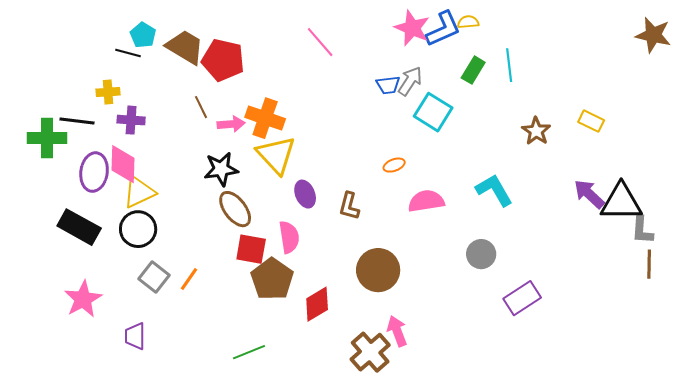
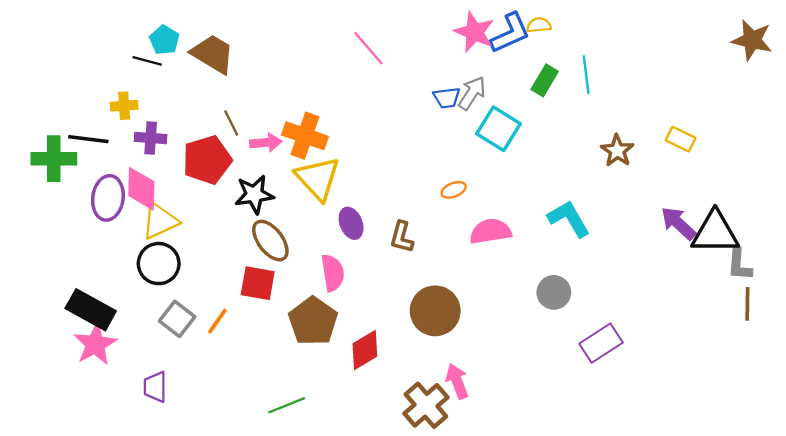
red pentagon: (223, 60) -> (207, 160), moved, turned -30
black rectangle: (79, 227) -> (91, 310), moved
red square: (251, 249) -> (258, 283), moved

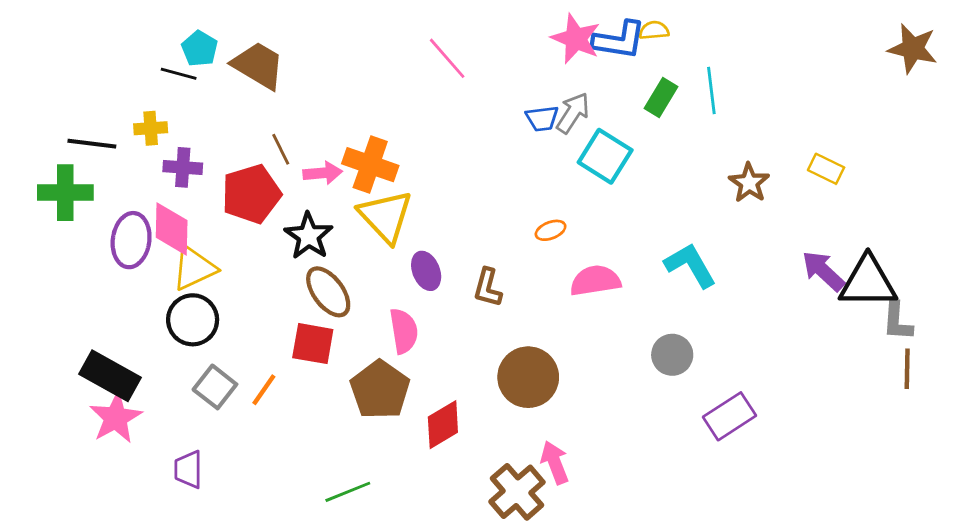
blue L-shape: (510, 33) -> (619, 40), turned 33
black line: (88, 139) -> (92, 144), moved
black star: (254, 194) -> (309, 236), turned -30

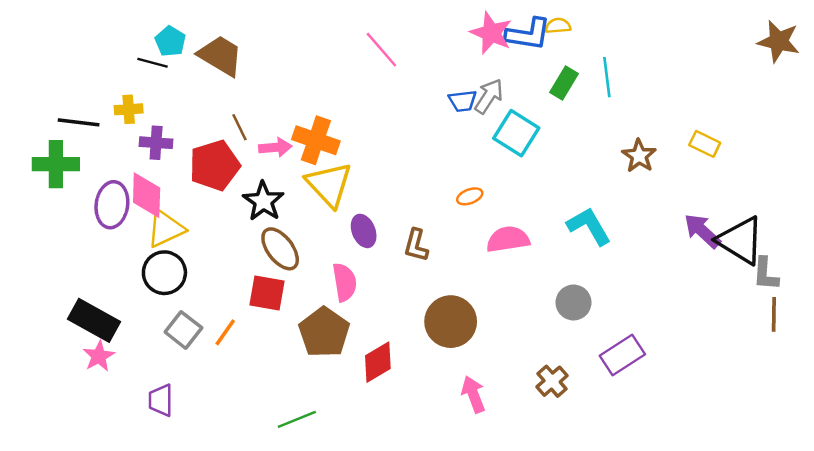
black triangle: (868, 282) -> (740, 240), turned 32
pink star: (116, 418) -> (99, 356), size x0.7
brown cross: (517, 492) -> (552, 381), moved, size x0.7

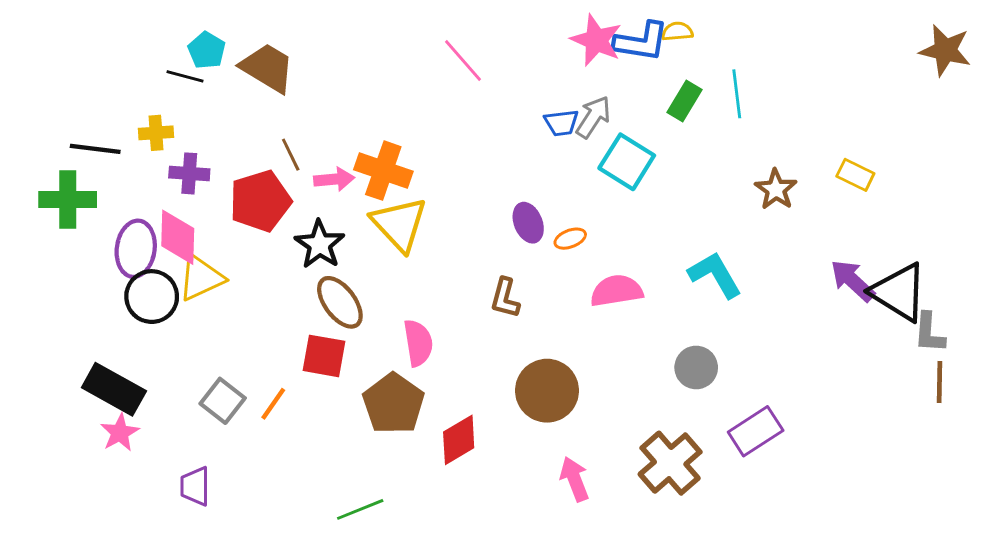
purple ellipse: (364, 231) -> (528, 223), moved
black circle: (164, 273) -> (152, 297), moved
brown cross: (552, 381) -> (670, 463), size x1.6

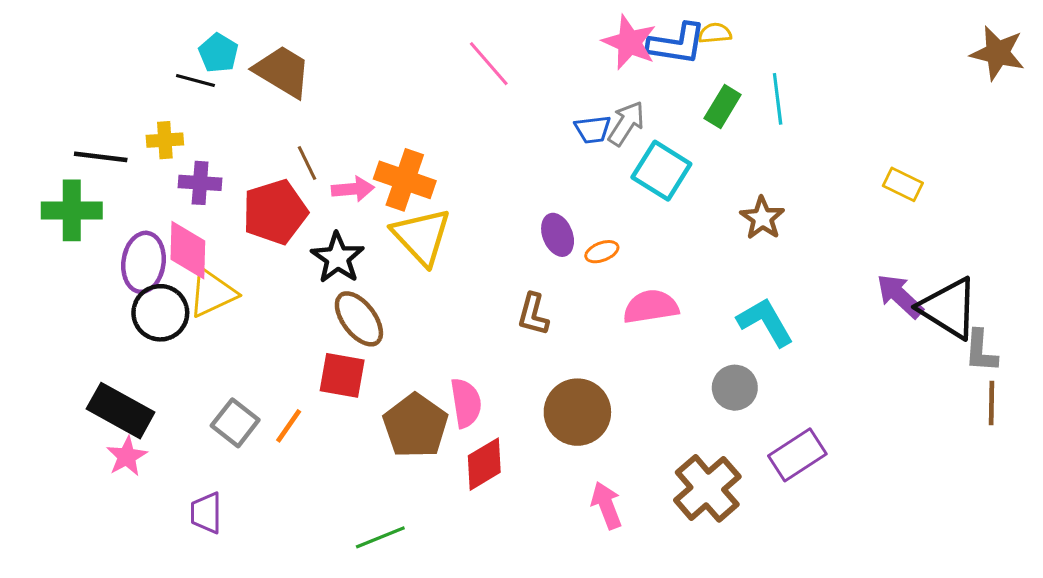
brown star: (776, 189) -> (762, 218), moved
cyan L-shape: (715, 275) -> (765, 322), moved
pink semicircle: (418, 343) -> (466, 403), moved

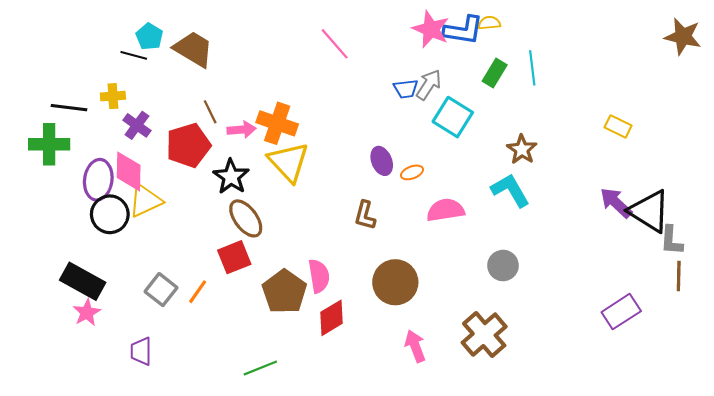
purple cross: (200, 183) -> (137, 125), turned 32
cyan L-shape: (765, 322) -> (510, 190), moved
red square: (342, 375) -> (234, 257), turned -32
purple rectangle: (797, 455) -> (621, 312), moved

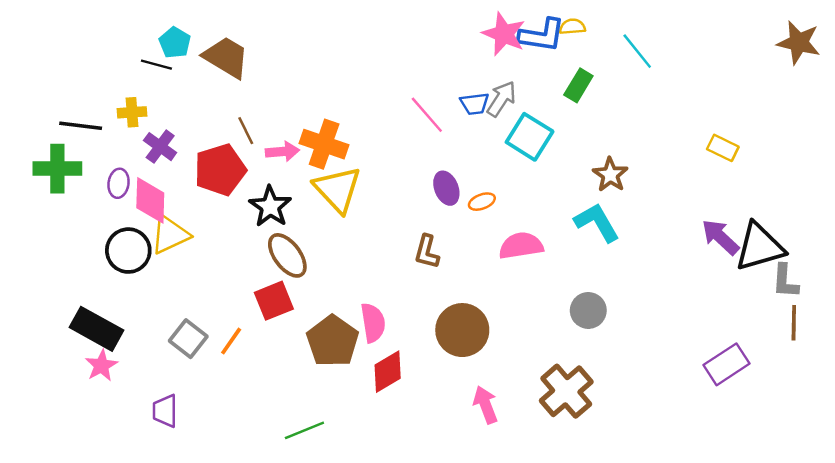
pink line: (335, 44) -> (427, 115), moved
cyan line: (532, 68) -> (637, 51), moved, turned -32
purple ellipse: (98, 180) -> (119, 183), moved, size x0.6
black triangle: (649, 211) -> (760, 247), turned -48

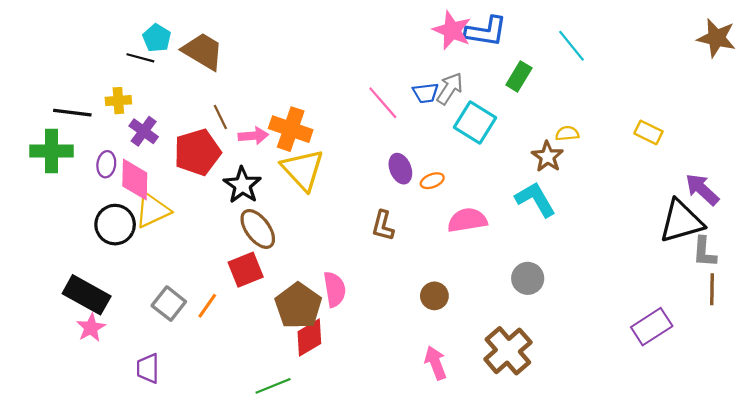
yellow semicircle: (572, 27) -> (567, 133), moved
purple arrow: (720, 237) -> (702, 189), moved
brown circle: (462, 330) -> (434, 296), moved, size x0.6
red diamond: (388, 372) -> (309, 338), moved

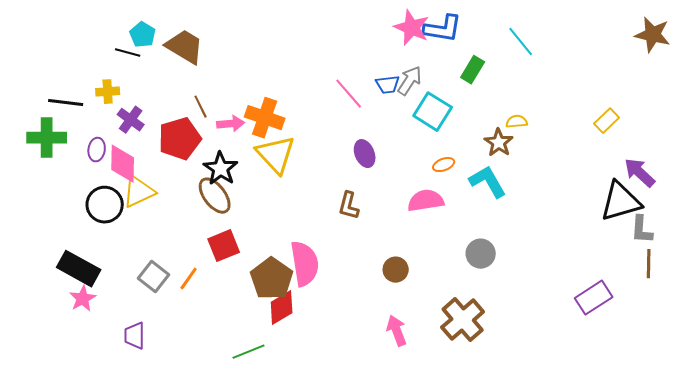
yellow rectangle: (648, 132) -> (607, 121), moved, turned -70
orange ellipse: (432, 181) -> (444, 165), moved
brown ellipse: (258, 229) -> (215, 196), moved
pink semicircle: (335, 289) -> (305, 264), size x1.4

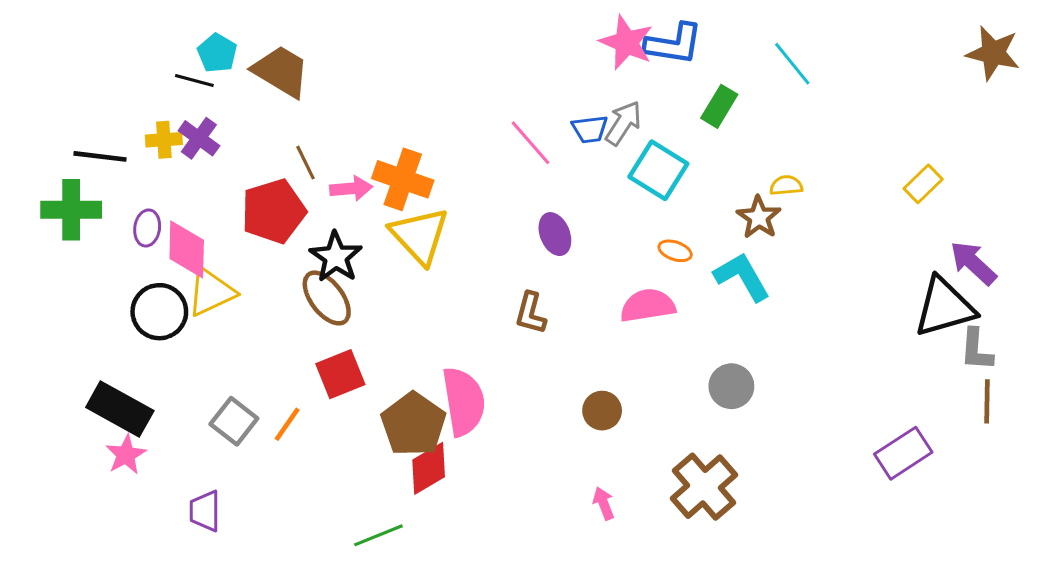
purple cross: (131, 120) -> (199, 138), moved
orange ellipse: (444, 165) -> (675, 251), turned 40
pink arrow: (397, 331) -> (604, 503), size x0.7

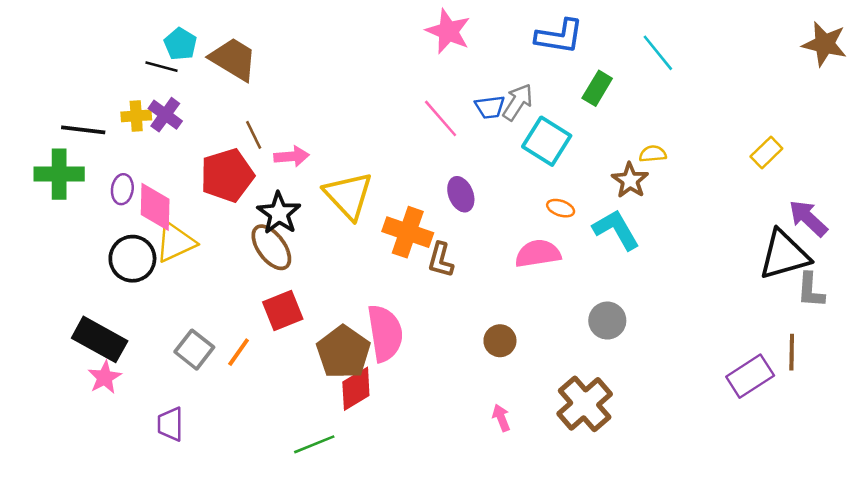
pink star: (626, 42) -> (448, 31), moved
orange cross: (403, 179) -> (408, 232), moved
brown line: (987, 401) -> (792, 352), moved

